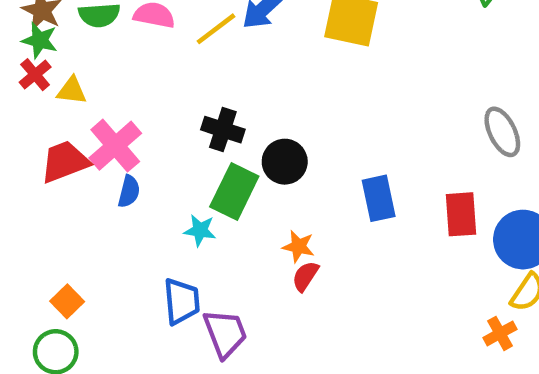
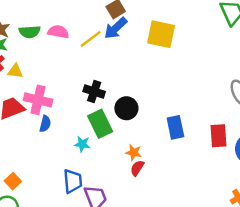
pink cross: (115, 146) -> (38, 100), turned -36
green rectangle: (234, 191) -> (100, 124), turned -52

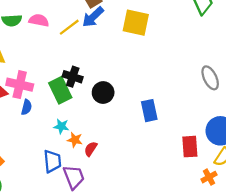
green rectangle: (100, 124) -> (60, 90), moved
red rectangle: (218, 136) -> (190, 147), moved
orange star: (134, 152) -> (75, 140), moved
red semicircle: (137, 168) -> (91, 149), moved

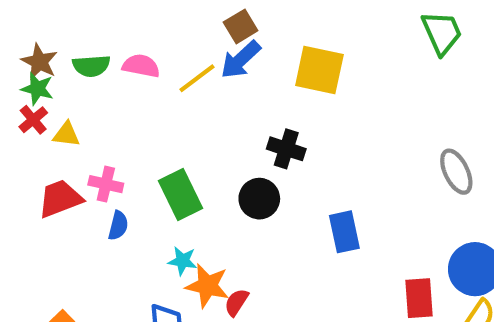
black cross: (73, 77) -> (286, 149), moved
pink cross: (20, 85) -> (106, 184), size x0.7
orange star: (75, 140) -> (207, 286), size x1.5

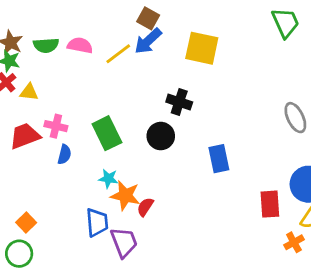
brown square: (241, 26) -> (148, 18), turned -30

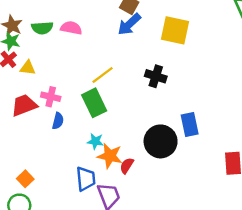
yellow line: (118, 54) -> (103, 75), moved
black circle: (161, 136) -> (161, 141), moved, size x1.4

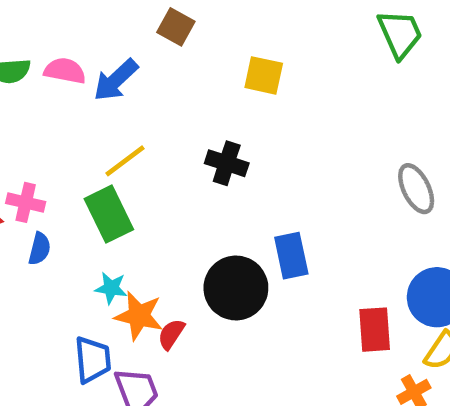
blue arrow: (129, 24) -> (116, 80), moved
yellow square: (175, 30) -> (264, 75), size x0.7

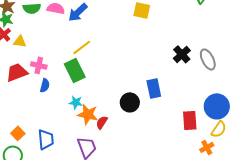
black cross: (227, 163) -> (182, 54), moved, turned 30
black circle: (236, 288) -> (130, 102), size x0.7
blue trapezoid: (93, 360) -> (46, 139), moved

